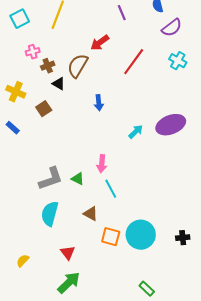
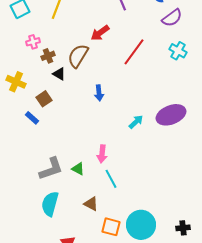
blue rectangle: (13, 128) -> (32, 118), moved

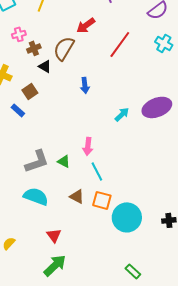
cyan semicircle: (50, 204) -> (36, 196), turned 95
orange square: (111, 227) -> (102, 200), moved

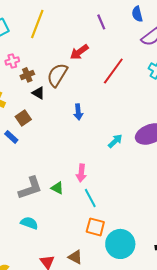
cyan semicircle: (36, 196) -> (29, 223), size x0.7
brown triangle: (77, 196) -> (75, 257), moved

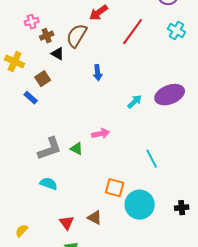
pink arrow: (81, 173) -> (101, 134), turned -108
cyan line: (90, 198) -> (152, 159), moved

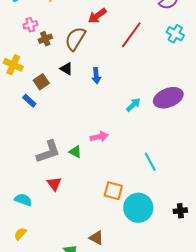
black triangle: (58, 54) -> (66, 69), moved
cyan semicircle: (49, 184) -> (23, 200), moved
brown triangle: (95, 218) -> (96, 238), moved
red triangle: (67, 223) -> (54, 184), moved

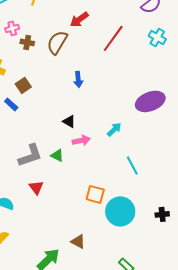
brown cross: (45, 39) -> (27, 42), turned 32
black triangle: (66, 69) -> (69, 121), moved
cyan arrow: (133, 105) -> (114, 129), moved

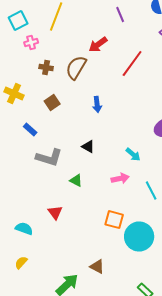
pink cross: (12, 28) -> (31, 42), moved
brown square: (23, 85) -> (52, 102), moved
cyan arrow: (114, 129) -> (133, 154), turned 84
pink arrow: (81, 140) -> (120, 178), moved
gray L-shape: (30, 155) -> (49, 158), moved, turned 36

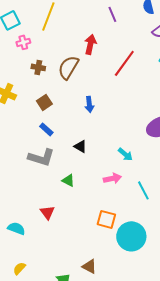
red arrow: (98, 44) -> (90, 44), turned 138
blue rectangle: (30, 130) -> (46, 129), moved
yellow semicircle: (21, 262) -> (19, 268), moved

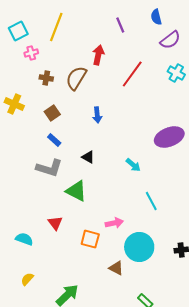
pink arrow: (112, 178) -> (114, 223), moved
green triangle: (68, 180) -> (76, 191), size x1.6
orange square: (106, 219) -> (90, 239), moved
brown triangle: (89, 266) -> (116, 268), moved

